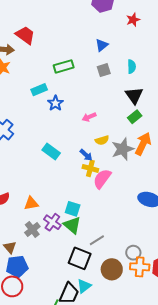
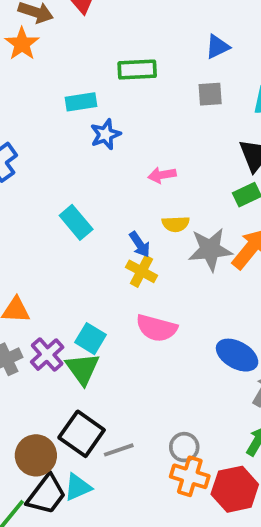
pink semicircle: (102, 179) -> (157, 328), moved, turned -125
gray line: (97, 240) -> (119, 450), moved
brown circle: (112, 269) -> (36, 455), moved

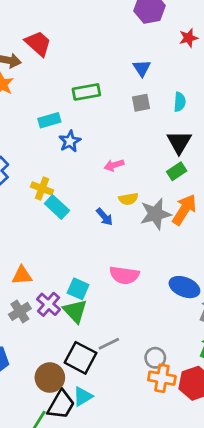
blue triangle: (217, 47) -> (142, 68), turned -30
yellow cross: (141, 271) -> (42, 188), moved
gray line: (119, 450) -> (109, 344), moved

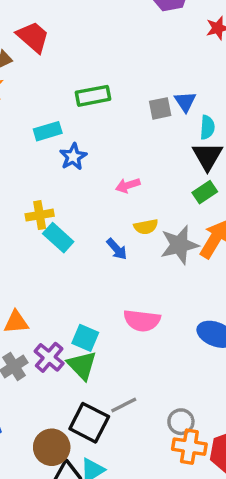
blue triangle: (142, 68) -> (185, 102), moved
cyan semicircle: (180, 102) -> (207, 127), moved
yellow cross: (42, 188) -> (40, 215), turned -30

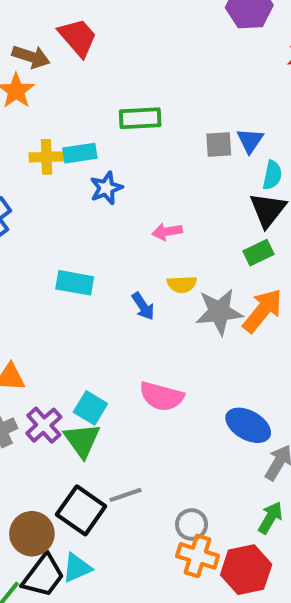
yellow cross: (40, 215) -> (47, 157), moved
cyan rectangle: (58, 238) -> (75, 283), turned -40

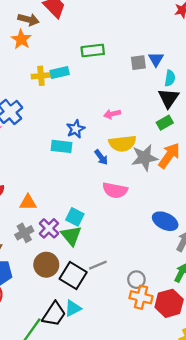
blue star: (106, 188) -> (76, 129), moved
yellow semicircle: (182, 284) -> (122, 143), size x1.6
pink semicircle: (161, 396) -> (115, 190), moved
brown circle: (32, 534) -> (46, 265), moved

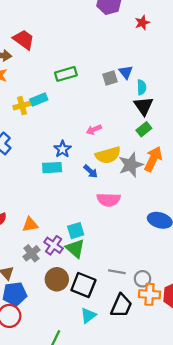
cyan square: (75, 217) -> (76, 231), turned -35
gray line: (98, 265) -> (117, 272), moved, turned 42
black trapezoid: (54, 314) -> (121, 306), moved

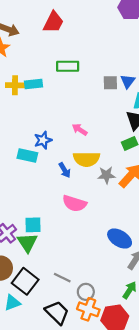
red trapezoid: (24, 40) -> (53, 22), moved, turned 65
pink arrow: (94, 130) -> (80, 130), turned 40
gray star: (131, 165) -> (106, 175), size x0.7
black trapezoid: (121, 306) -> (57, 313), turned -85
cyan triangle: (88, 315) -> (12, 303), moved

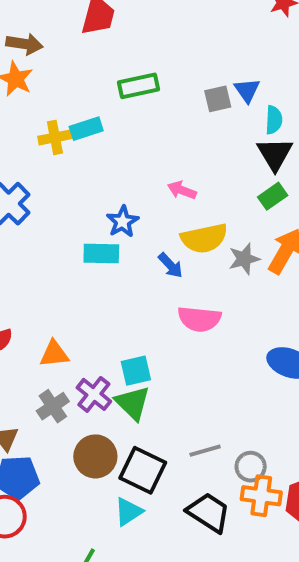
gray line: (62, 278) -> (205, 451), turned -30

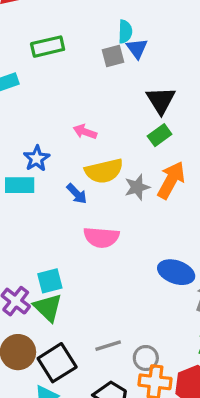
cyan semicircle: (274, 120) -> (125, 32), moved
black square: (143, 470) -> (57, 363), turned 33

